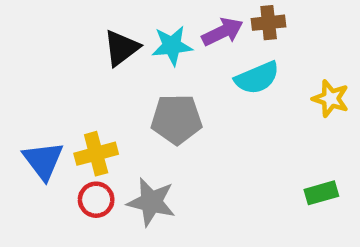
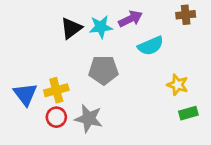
brown cross: (269, 23) -> (186, 15), moved
yellow star: (331, 99) -> (178, 85), moved

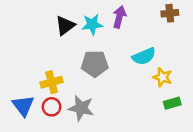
purple arrow: (130, 19) -> (119, 17), turned -50
cyan semicircle: (151, 46) -> (144, 56), moved
blue triangle: (25, 94) -> (23, 106), moved

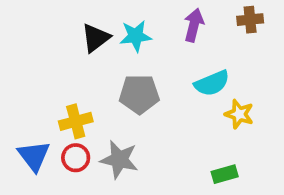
purple arrow: (119, 17) -> (194, 25), moved
green rectangle: (172, 103) -> (225, 174), moved

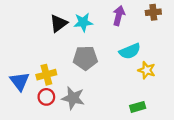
blue triangle: (34, 156) -> (20, 81), moved

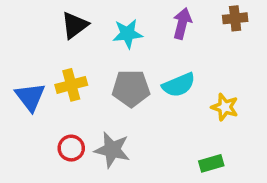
black triangle: (59, 23) -> (75, 25), moved
cyan semicircle: (130, 51) -> (179, 85), moved
yellow cross: (46, 75) -> (71, 85), moved
blue triangle: (20, 81) -> (30, 97), moved

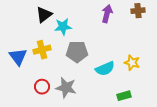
cyan star: (128, 34) -> (63, 27), moved
cyan semicircle: (179, 85) -> (105, 69), moved

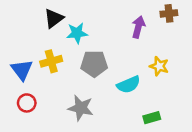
purple arrow: (107, 14) -> (138, 27), moved
yellow star: (132, 63) -> (159, 66), moved
red circle: (42, 87) -> (27, 103), moved

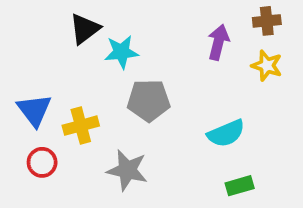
yellow cross: (51, 61) -> (81, 126), moved
yellow star: (159, 66) -> (267, 66), moved
cyan semicircle: (128, 85) -> (226, 133), moved

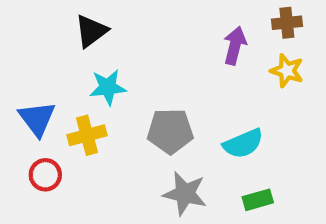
cyan star: (121, 52) -> (108, 87), moved
gray pentagon: (149, 100) -> (170, 131), moved
gray star: (127, 170) -> (185, 194), moved

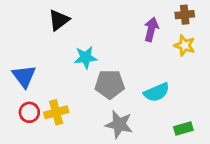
cyan star: (108, 87) -> (86, 57), moved
yellow cross: (87, 135) -> (56, 112), moved
green rectangle: (258, 200) -> (183, 128), moved

